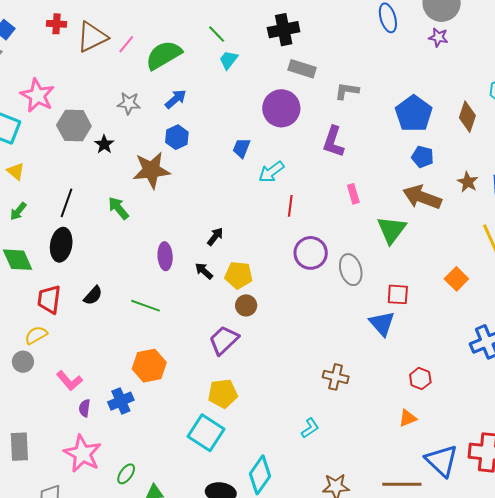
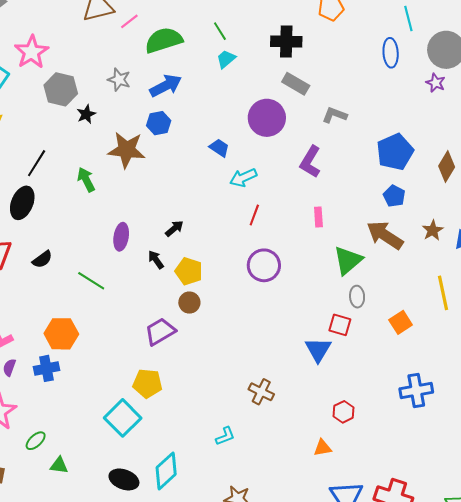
blue arrow: (176, 99) -> (166, 86), size x1.4
blue trapezoid: (241, 148) -> (219, 148), turned 90
gray ellipse: (351, 270) -> (357, 297), moved, size x0.7
orange hexagon: (149, 366) -> (61, 334), moved

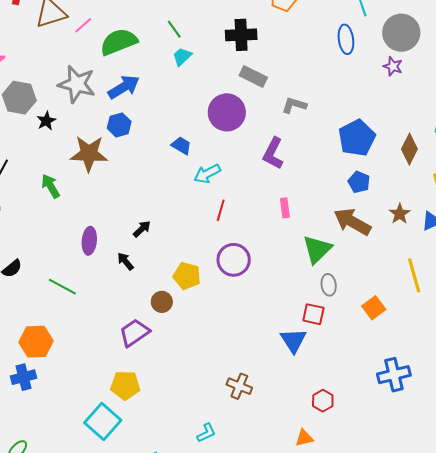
gray star: (119, 80) -> (77, 84), size x1.6
yellow pentagon: (189, 271) -> (187, 276), moved

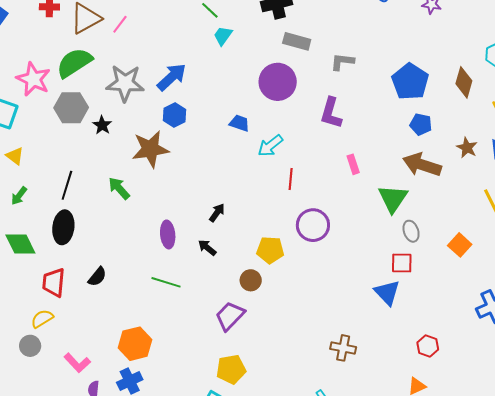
green semicircle: (119, 42) -> (74, 63), moved
green line: (62, 287) -> (166, 282), moved

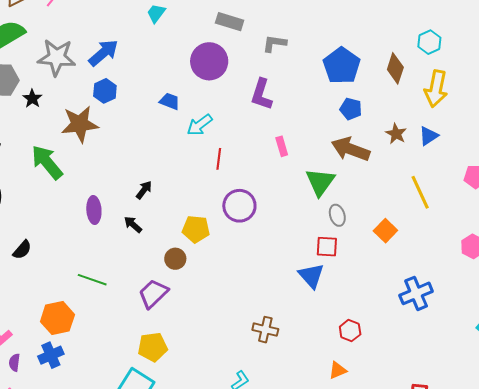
green arrow: (119, 188) -> (47, 162), size x1.5
green line: (166, 282) -> (92, 280), moved

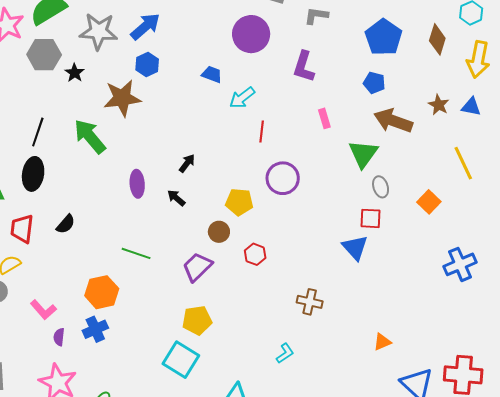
blue pentagon: (351, 109) -> (374, 83), moved
blue triangle: (429, 136) -> (471, 107), turned 45
red hexagon: (350, 331) -> (255, 254), moved

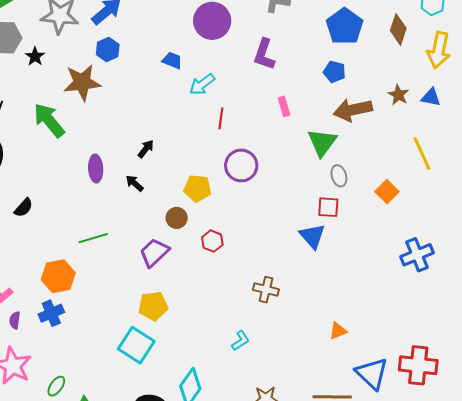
brown arrow: (393, 121) -> (353, 110), turned -33
green line: (136, 253) -> (93, 238), turned -36

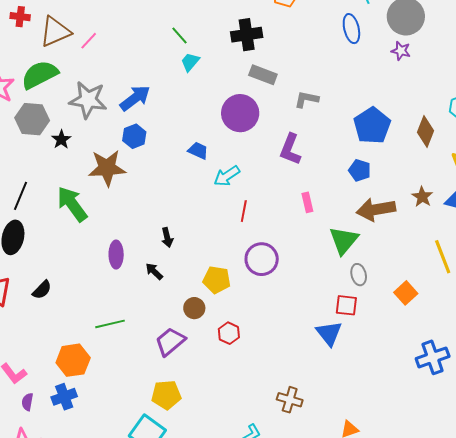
black arrow: (146, 149) -> (167, 238), turned 126
brown cross: (266, 290) -> (290, 400), moved

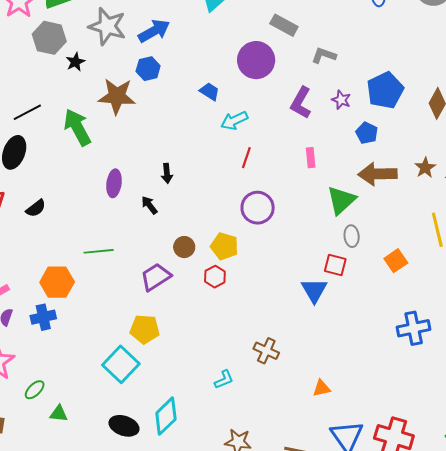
purple star: (401, 51) -> (341, 100), moved
black line: (21, 196) -> (27, 112), turned 32
yellow pentagon: (217, 280) -> (224, 246), moved

